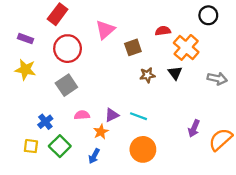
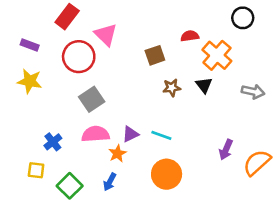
pink triangle: (105, 30) -> (106, 35), moved, turned -35
gray square: (66, 85) -> (92, 99), moved
pink semicircle: (82, 115) -> (95, 134), size x1.5
green square: (60, 146) -> (70, 186), moved

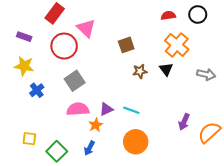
red semicircle: (190, 36) -> (168, 16), moved
blue cross: (53, 142) -> (37, 90), moved

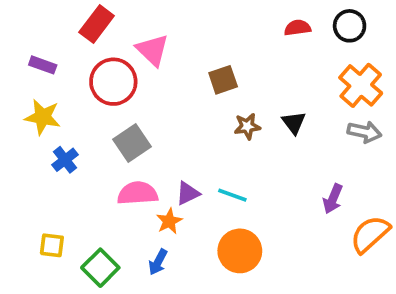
orange cross: (177, 45) -> (361, 85), moved
purple arrow: (184, 122) -> (333, 199), moved

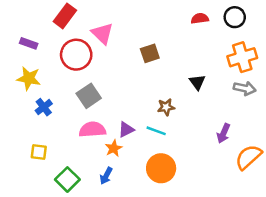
orange cross: (361, 85) -> (242, 57), turned 32
brown star: (247, 126) -> (166, 107), moved
yellow square: (52, 245) -> (39, 152), moved

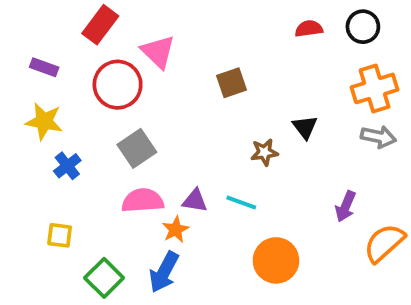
brown star: (166, 107) -> (264, 152), moved
purple triangle: (126, 130) -> (195, 201), turned 35
orange circle: (161, 168) -> (276, 260), moved
blue arrow: (106, 176) -> (164, 272), size x1.5

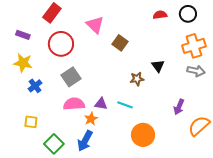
pink triangle: (158, 52) -> (95, 25), moved
brown square: (232, 83) -> (120, 43), turned -35

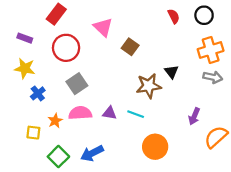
red semicircle: (160, 15) -> (174, 16), turned 72
brown star: (137, 79) -> (149, 86), size x1.6
orange star: (91, 119) -> (55, 121), moved
blue arrow: (85, 141) -> (92, 153), turned 35

